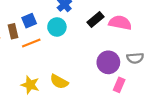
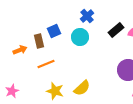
orange line: (31, 43) -> (46, 64), moved
yellow semicircle: (59, 82) -> (82, 88), turned -72

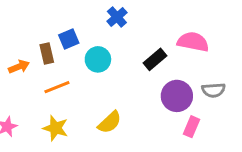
black rectangle: (116, 30) -> (155, 59), moved
cyan circle: (80, 37) -> (98, 59), moved
yellow star: (55, 91) -> (56, 128), moved

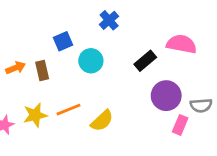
brown rectangle: (47, 54) -> (42, 71), moved
orange line: (57, 87) -> (69, 110), moved
gray semicircle: (213, 90) -> (201, 105), moved
yellow star: (56, 128) -> (35, 115), moved, turned -30

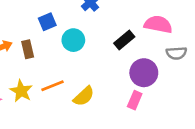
gray semicircle: (201, 105) -> (176, 53), moved
yellow star: (35, 115) -> (21, 91), turned -30
pink rectangle: (180, 125) -> (135, 100), moved

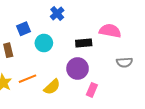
black rectangle: (124, 40) -> (84, 43), turned 35
gray semicircle: (176, 53) -> (124, 62), moved
purple circle: (144, 73) -> (78, 69), moved

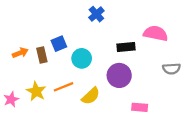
blue square: (23, 29) -> (59, 44), moved
cyan circle: (44, 43) -> (82, 58), moved
pink rectangle: (92, 90) -> (140, 107), moved, turned 72

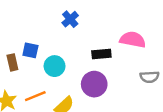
blue square: (59, 44) -> (30, 50), turned 35

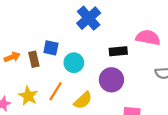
blue cross: (70, 19) -> (89, 18), size x1.5
orange line: (35, 96) -> (56, 91), turned -36

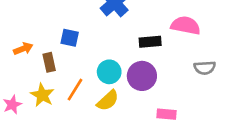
brown rectangle: (34, 59) -> (49, 62), moved
cyan circle: (74, 63) -> (109, 72), moved

